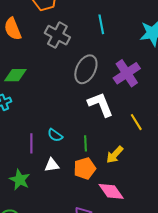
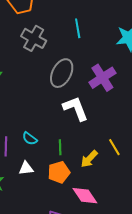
yellow line: (136, 122) -> (114, 147), moved

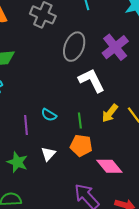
yellow arrow: (89, 159) -> (110, 113), moved
white triangle: (26, 168) -> (48, 154), moved, turned -35
orange pentagon: (59, 172) -> (81, 146), turned 30

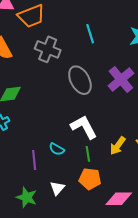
gray ellipse: (74, 47) -> (80, 80), turned -48
white L-shape: (91, 80) -> (84, 127), moved
pink diamond: (109, 166) -> (119, 199), turned -48

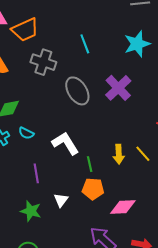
white L-shape: (84, 127) -> (65, 143), moved
yellow arrow: (118, 146) -> (119, 154), turned -36
cyan semicircle: (57, 149) -> (26, 133), moved

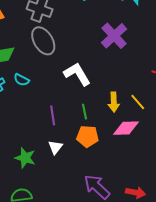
gray ellipse: (77, 91) -> (43, 41), moved
white L-shape: (65, 143) -> (77, 74), moved
purple line: (36, 173) -> (53, 115), moved
pink diamond: (123, 207) -> (126, 128), moved

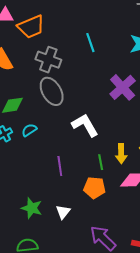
cyan semicircle: (22, 80) -> (29, 130), turned 119
green line: (84, 112) -> (101, 162), moved
white triangle: (55, 147) -> (63, 212), moved

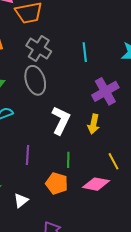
cyan line: (90, 43) -> (85, 52), moved
white L-shape: (85, 125) -> (61, 120), turned 44
yellow arrow: (121, 154) -> (94, 124), moved

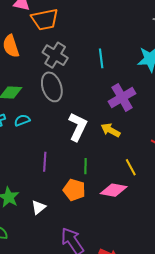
yellow arrow: (94, 124) -> (111, 130), turned 108

